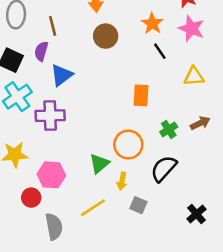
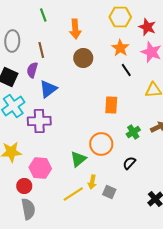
black semicircle: (164, 169) -> (129, 163), size x0.6
yellow arrow: (122, 181) -> (92, 182), moved
gray semicircle: (54, 227) -> (28, 209), moved

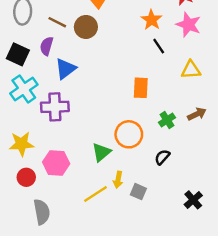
brown line: (41, 50) -> (57, 22), turned -49
brown circle: (83, 58) -> (86, 27), moved
red circle: (24, 186) -> (26, 177), moved

